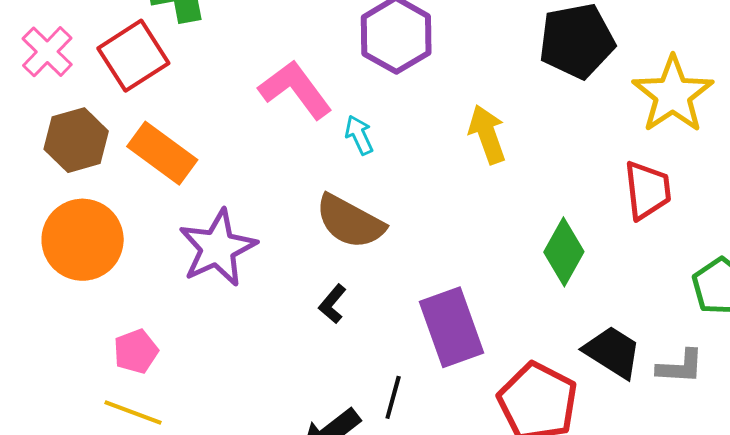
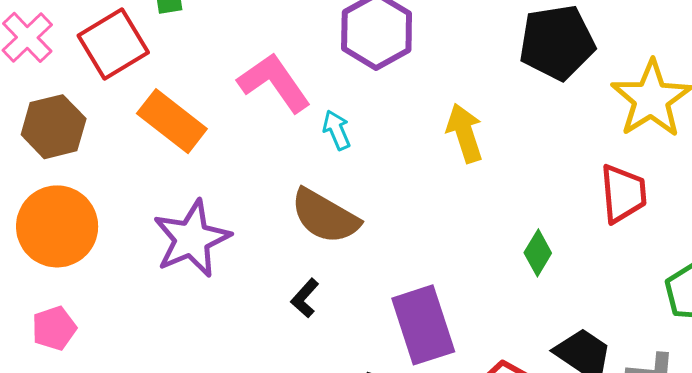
orange rectangle: (162, 153) -> (172, 121), moved
green diamond: (564, 252) -> (538, 253), size x0.7
pink pentagon: (136, 351) -> (54, 328), moved

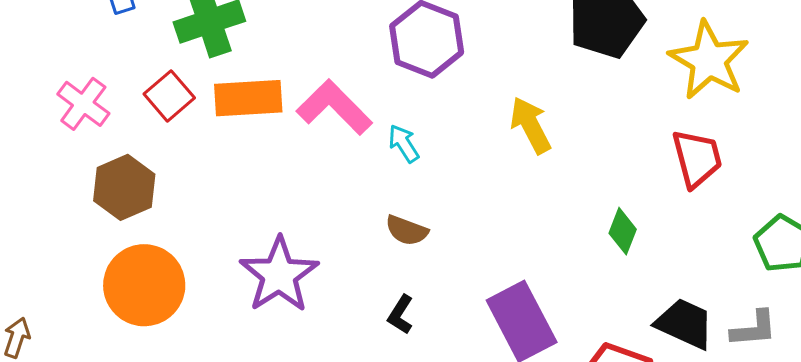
red square: (113, 44) -> (169, 96), size x0.7
orange rectangle: (172, 121) -> (248, 98), moved, turned -32
brown semicircle: (325, 216) -> (407, 230), size x0.6

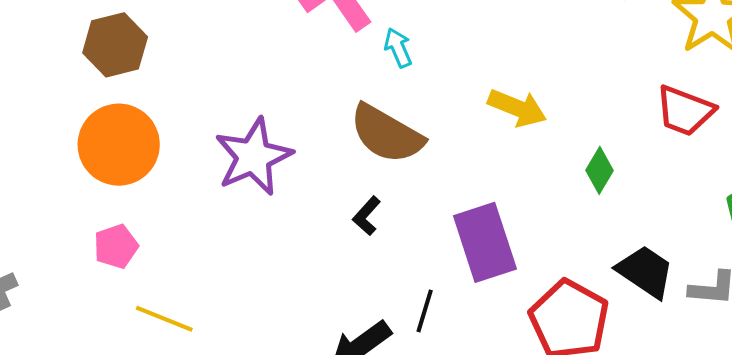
yellow arrow: (531, 125) -> (517, 108), moved, turned 130
red trapezoid: (697, 158) -> (685, 111), turned 116
brown semicircle: (407, 230) -> (387, 134), size x1.8

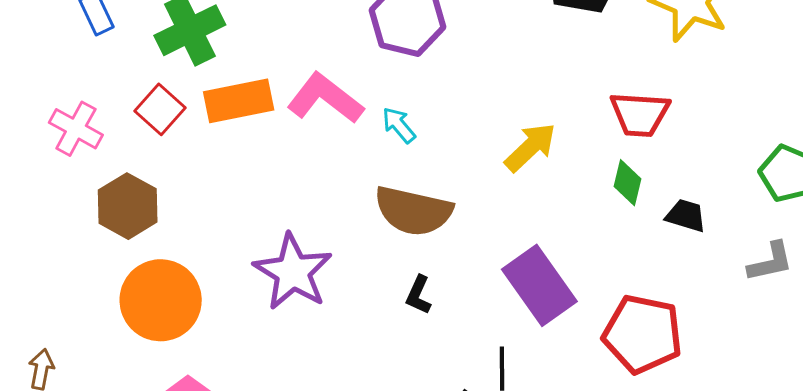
yellow arrow: (517, 108) -> (530, 147), turned -48
red trapezoid: (685, 111) -> (640, 114), moved
black trapezoid: (645, 272) -> (686, 216), moved, size x0.7

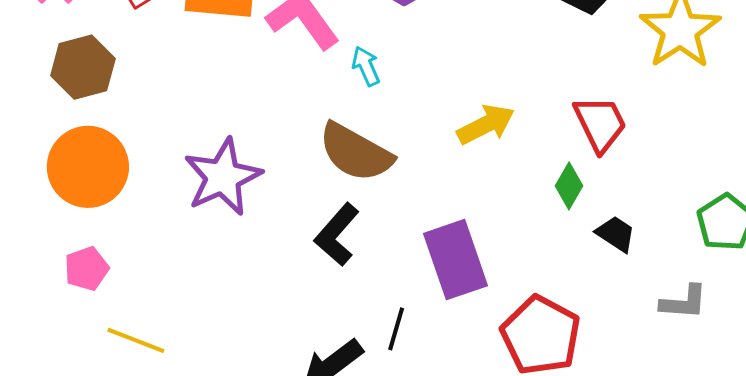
red trapezoid: (640, 114) -> (600, 124), turned -136
black L-shape: (419, 295) -> (337, 235), size x1.6

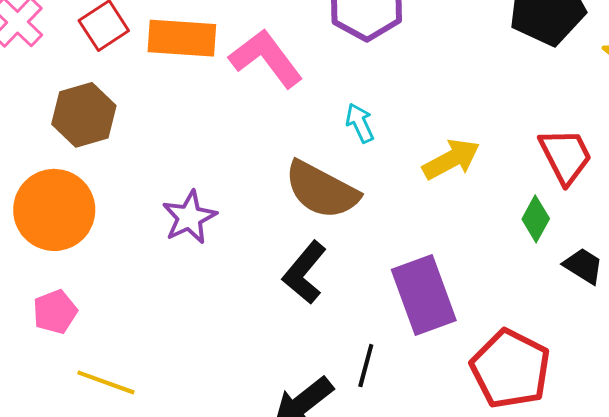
cyan arrow: (366, 66) -> (360, 123), moved
brown hexagon: (83, 67) -> (84, 115), moved
purple star: (223, 177) -> (189, 217), size x0.7

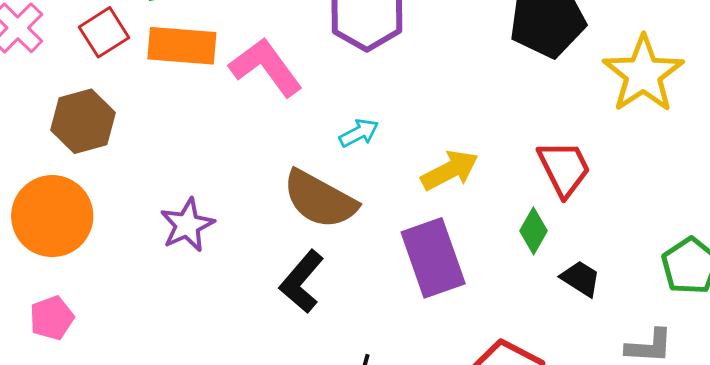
cyan arrow: (360, 123) -> (359, 133), turned 87
purple rectangle: (424, 295) -> (433, 258), moved

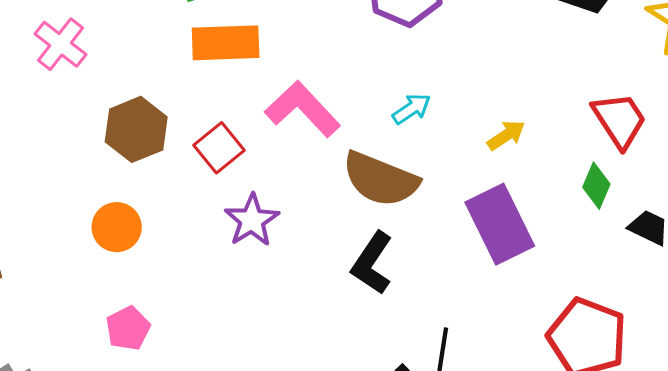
red square: (104, 32) -> (219, 148), moved
pink L-shape: (266, 67) -> (303, 109), moved
yellow arrow: (450, 170) -> (506, 135), size x0.7
orange circle: (52, 216) -> (117, 227), size x0.6

